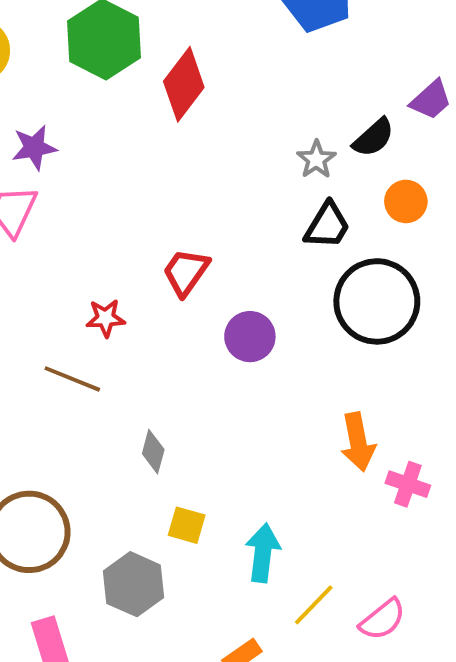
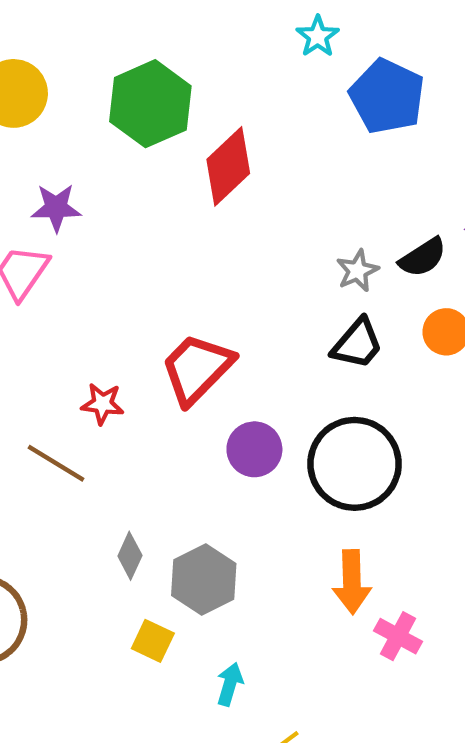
red trapezoid: (186, 272) -> (197, 369), size x1.4
black circle: (377, 301) -> (355, 464), moved
cyan arrow: (263, 553) -> (230, 684), size x0.7
gray hexagon: (134, 584) -> (204, 579), moved

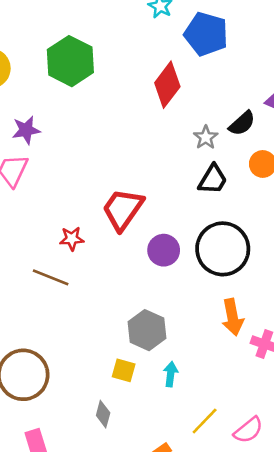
red diamond: (228, 166) -> (167, 85), moved
gray diamond: (130, 556) -> (103, 414), moved
cyan arrow: (230, 684) -> (171, 374), moved

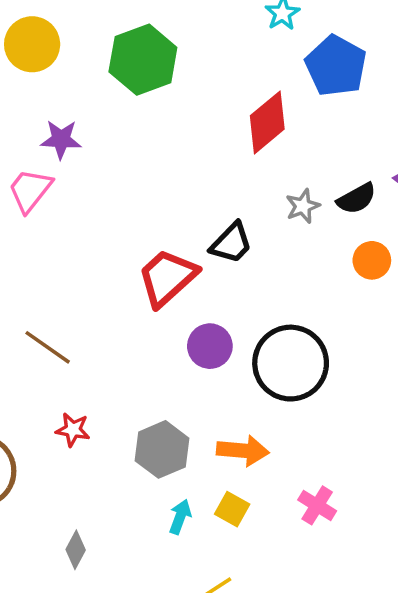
black trapezoid: (213, 179) -> (231, 243), moved
red star: (72, 239) -> (73, 430), moved
orange arrow: (233, 317) -> (243, 451), moved, turned -87
yellow square: (124, 370) -> (232, 509), moved

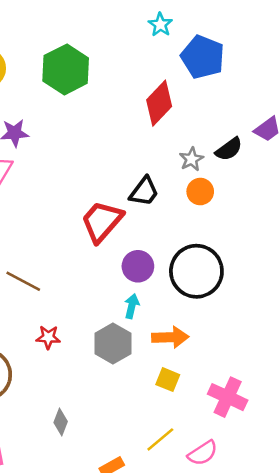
orange circle: (372, 260) -> (200, 192), moved
pink cross: (317, 505) -> (228, 397), moved, size x1.4
cyan arrow: (180, 517) -> (132, 306), moved

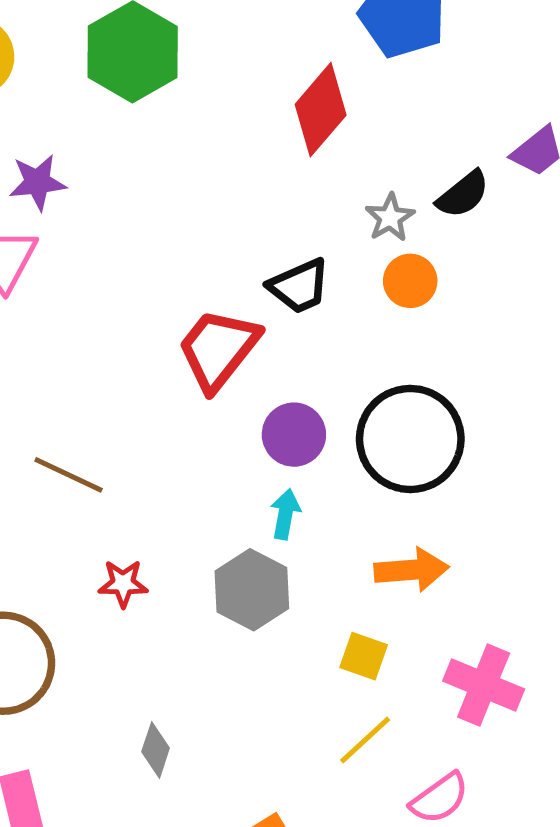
black trapezoid: (144, 192) -> (299, 286), turned 32
orange arrow: (170, 337) -> (411, 570), moved
yellow line: (160, 439) -> (365, 740), moved

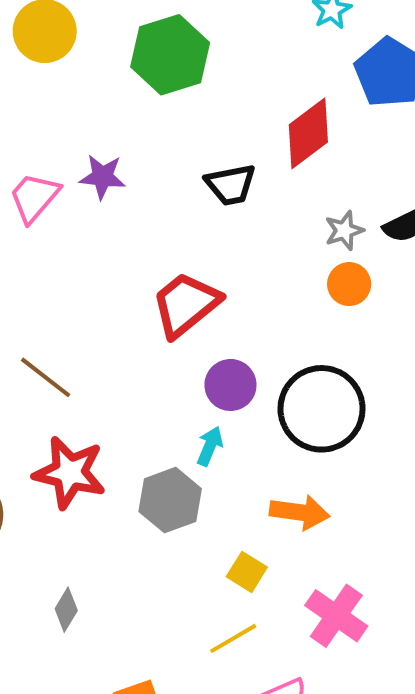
purple star: (37, 182) -> (103, 177), moved
black trapezoid: (299, 286) -> (231, 185), moved
red star: (123, 583) -> (70, 473), size x1.8

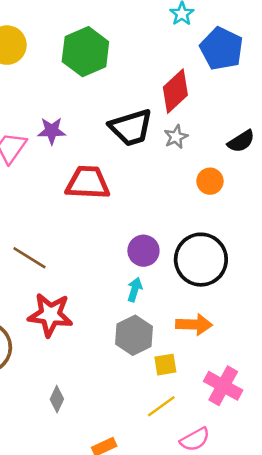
black trapezoid: (231, 185) -> (131, 128), size x1.4
gray star: (344, 231) -> (176, 137), moved
red trapezoid: (186, 304) -> (88, 183), moved, turned 48
gray hexagon: (170, 500) -> (134, 335), moved
yellow square: (247, 572) -> (165, 365), turned -35

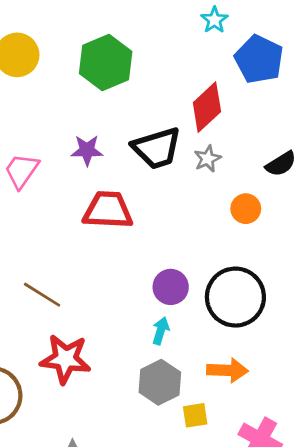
purple star: (52, 131) -> (87, 150), moved

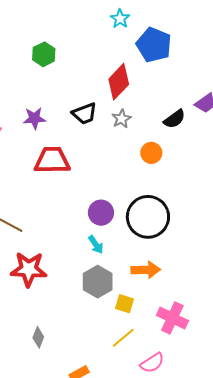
green hexagon: (106, 62) -> (44, 54), size x0.6
black trapezoid: (157, 148) -> (84, 114), size x0.7
cyan arrow: (161, 331) -> (96, 245), turned 132
yellow square: (195, 415) -> (124, 304), turned 30

